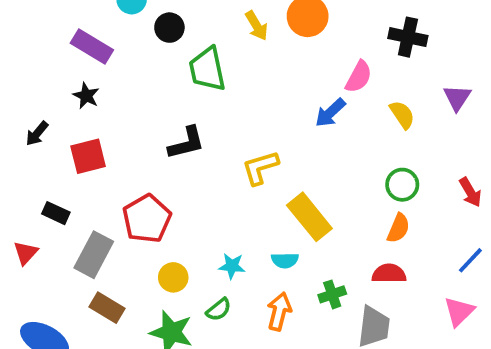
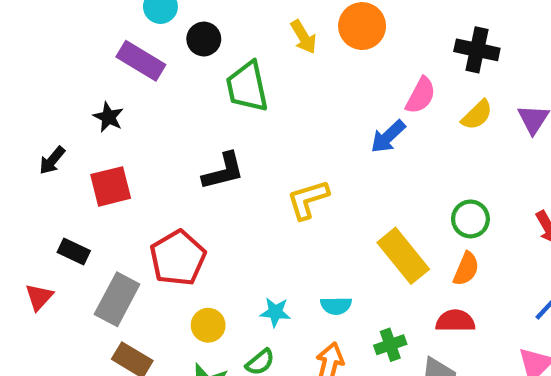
purple rectangle: (92, 46) -> (141, 61), moved
yellow semicircle: (402, 115) -> (477, 115), moved, turned 80
yellow rectangle: (309, 217) -> (403, 256), moved

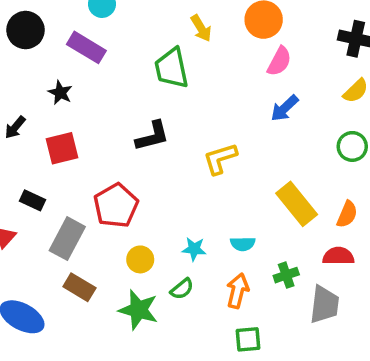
yellow arrow: (304, 37) -> (201, 28), moved
black circle: (204, 39) -> (26, 30), moved, size x1.4
pink semicircle: (421, 95) -> (279, 61), moved
green circle: (470, 219) -> (352, 146), moved

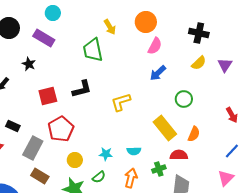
green circle: (352, 146) -> (184, 99), moved
red square: (62, 148) -> (48, 96), moved
red semicircle: (338, 256) -> (179, 155), moved

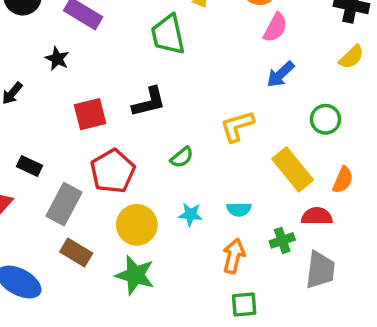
yellow L-shape: (121, 102) -> (237, 126), moved
yellow circle: (75, 160) -> (137, 225), size x1.5
green semicircle: (99, 177) -> (182, 157), moved

